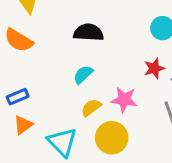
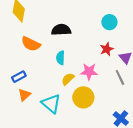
orange semicircle: (19, 40) -> (31, 44), moved
cyan semicircle: (83, 75) -> (60, 58), turned -40

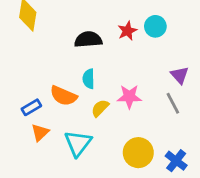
orange semicircle: (31, 44) -> (63, 96), moved
red star: (107, 49) -> (127, 31), moved
yellow circle: (83, 97) -> (138, 153), moved
cyan triangle: (51, 104) -> (78, 143), turned 30

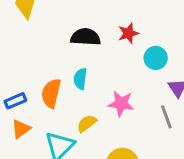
cyan circle: (155, 26) -> (156, 58), moved
orange semicircle: (63, 96) -> (51, 93), turned 72
yellow semicircle: (100, 108) -> (87, 123), moved

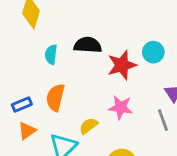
red star: (128, 33) -> (122, 65), moved, size x1.5
cyan circle: (156, 58) -> (153, 52), moved
cyan semicircle: (80, 79) -> (51, 54), moved

